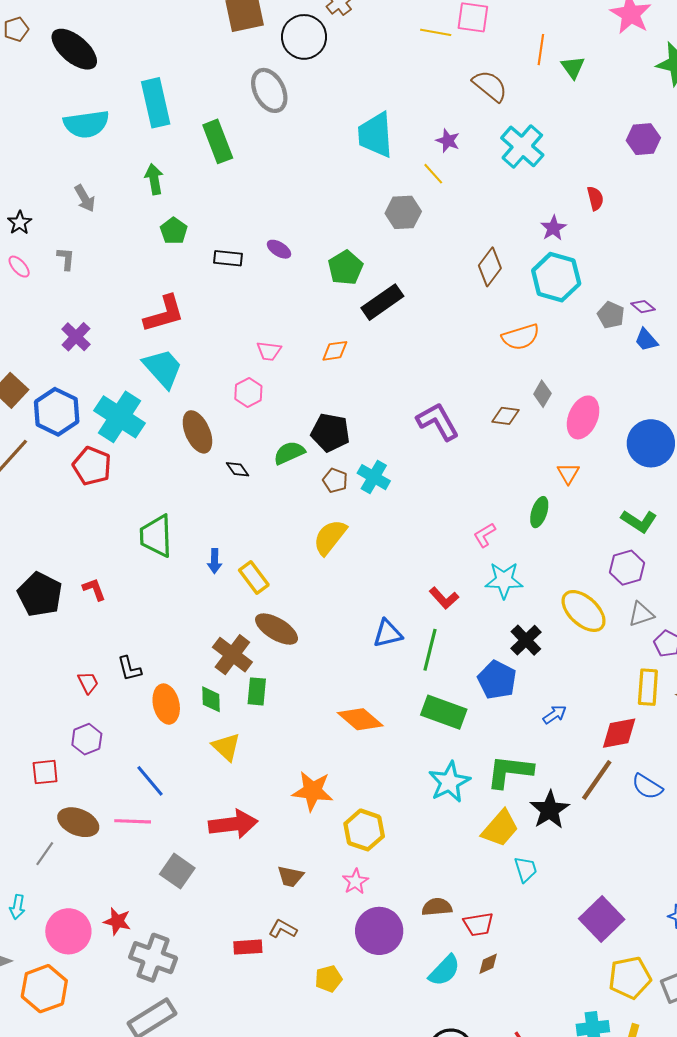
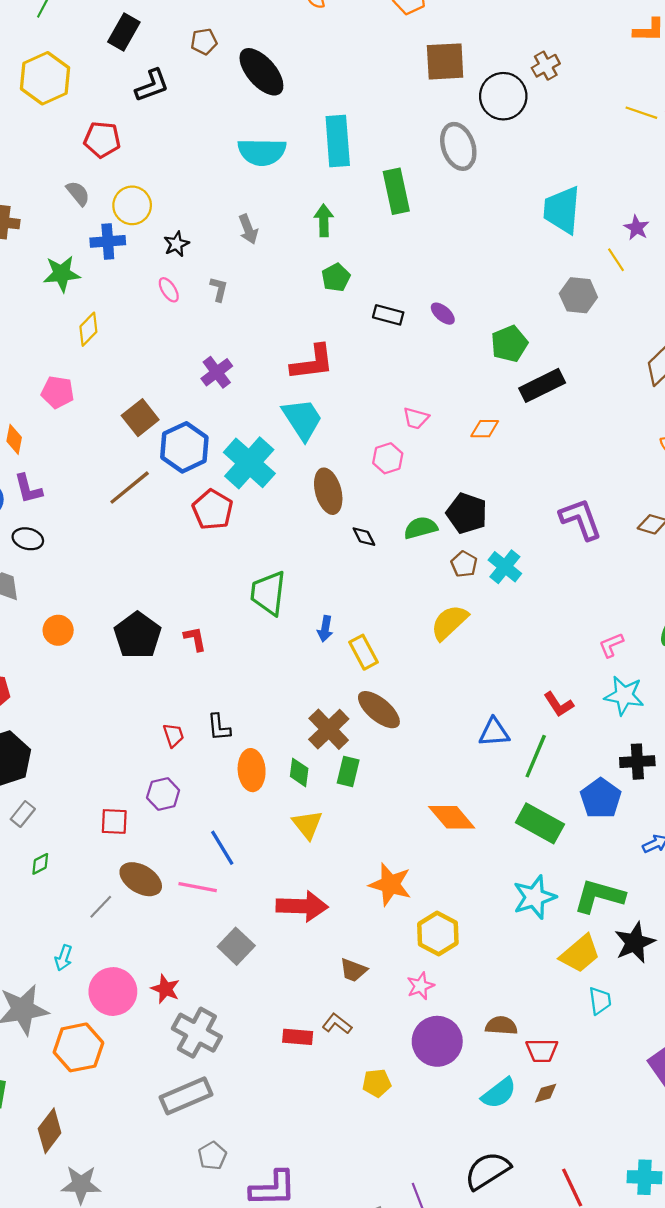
black cross: (526, 640) -> (637, 762), turned 32

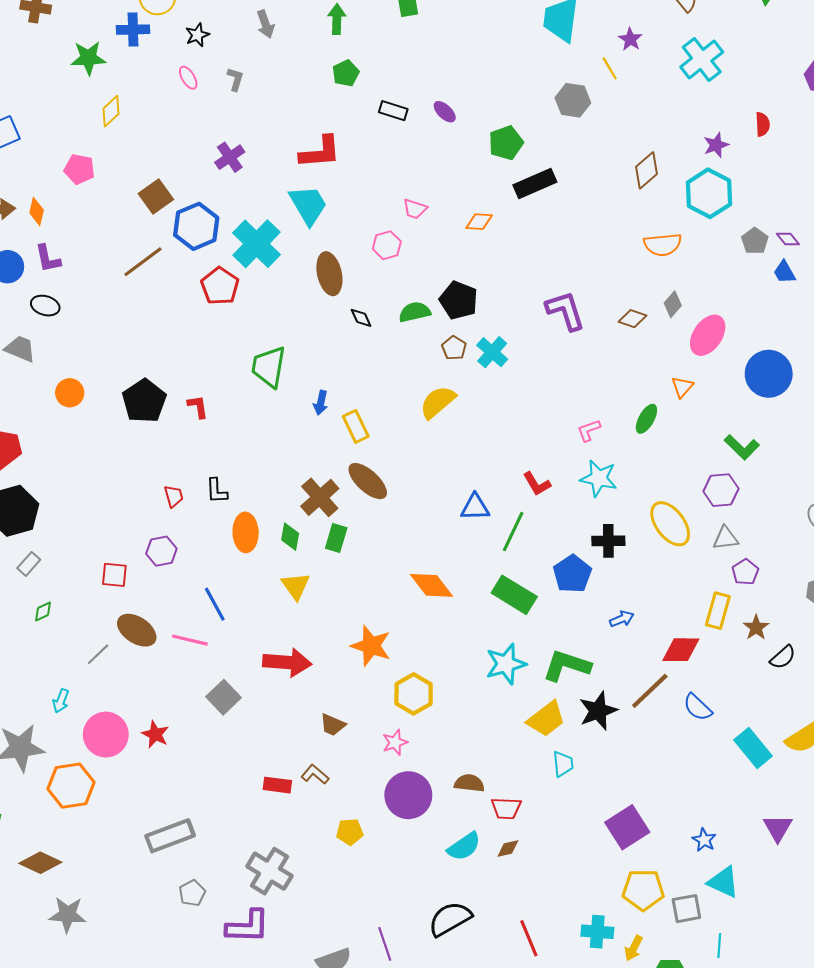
gray cross: (197, 1033) -> (269, 871), moved
brown diamond: (50, 1131) -> (40, 863), turned 75

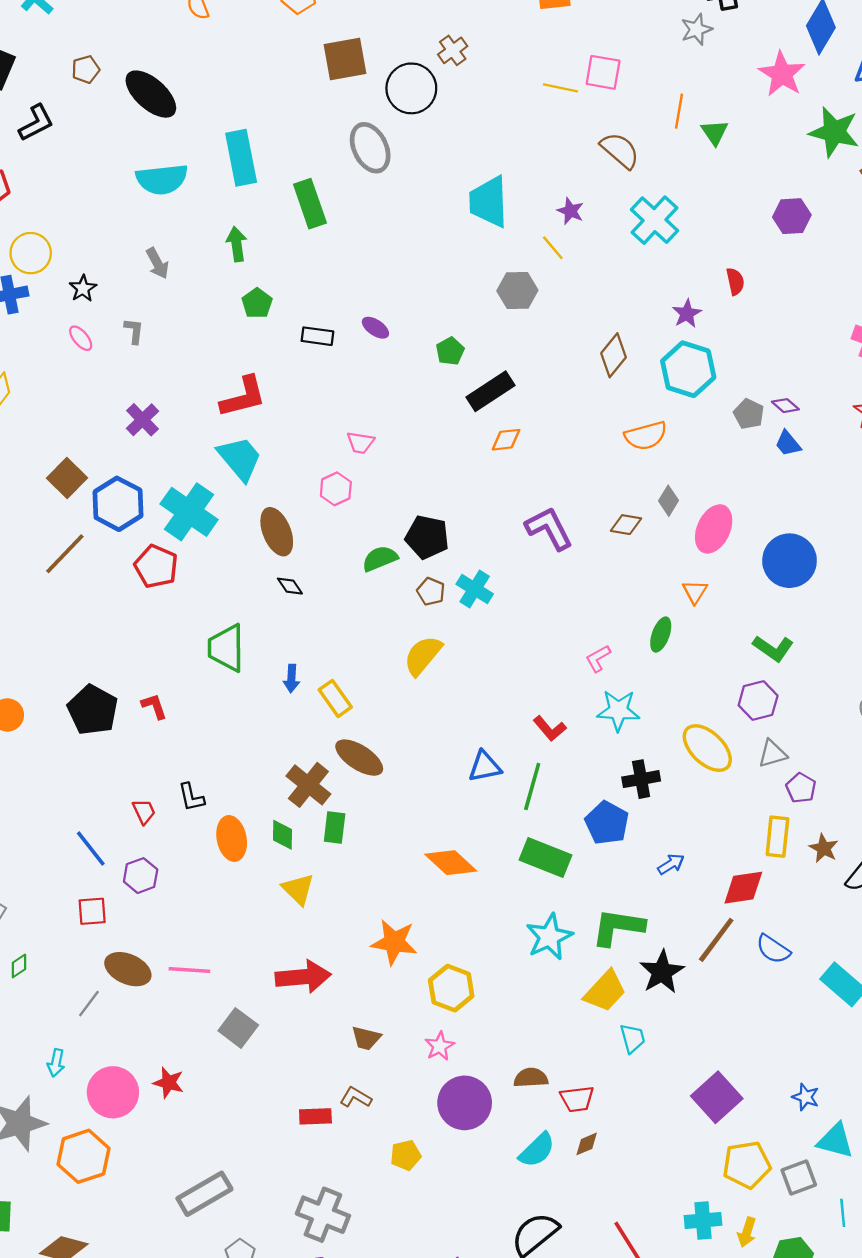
green pentagon: (506, 143) -> (450, 351), size x0.7
orange diamond: (479, 222) -> (506, 440), moved
black diamond: (361, 318) -> (290, 586), moved
blue line: (215, 604) -> (91, 848), moved

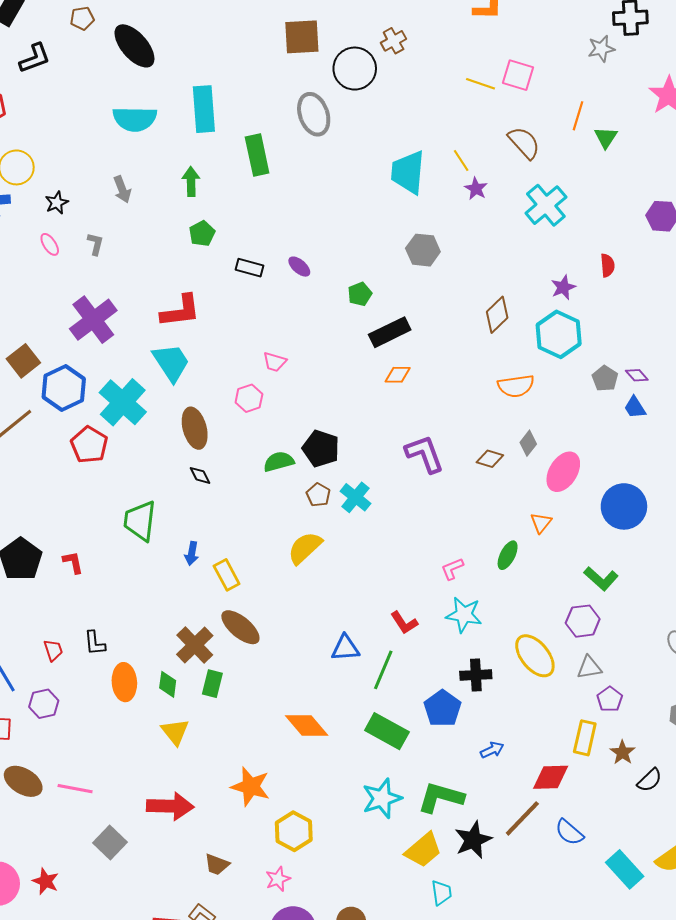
yellow line: (553, 248) -> (461, 160), moved
purple cross: (143, 420) -> (93, 320), size x1.6

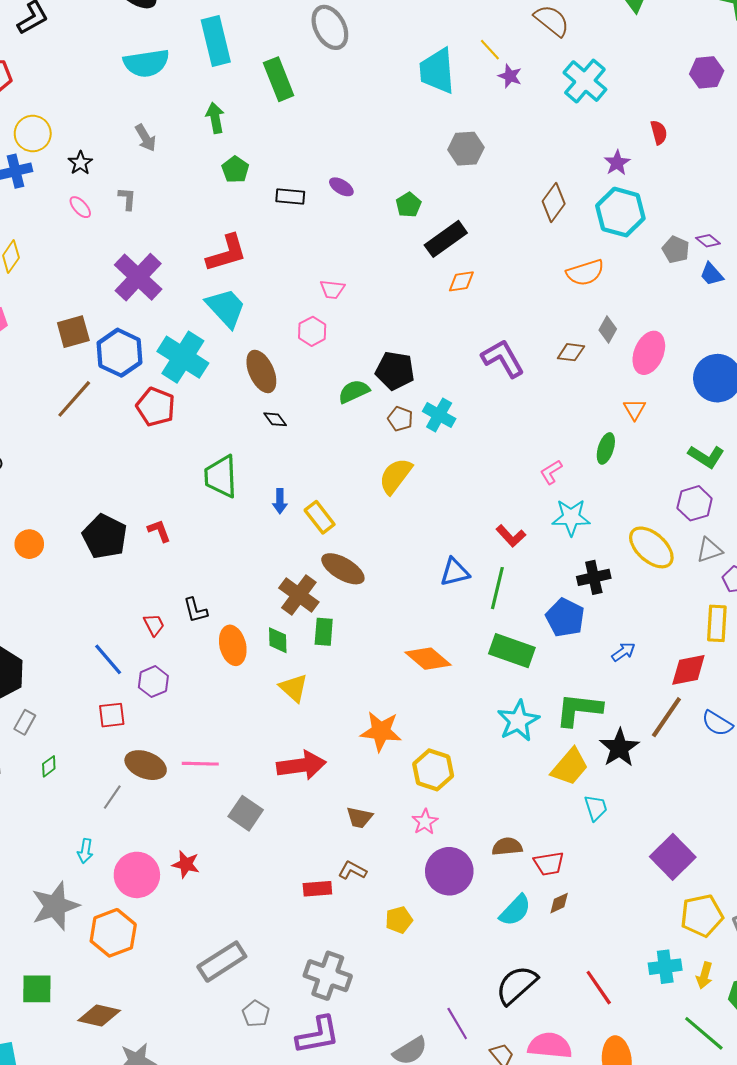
brown square: (23, 361) -> (73, 332), turned 32

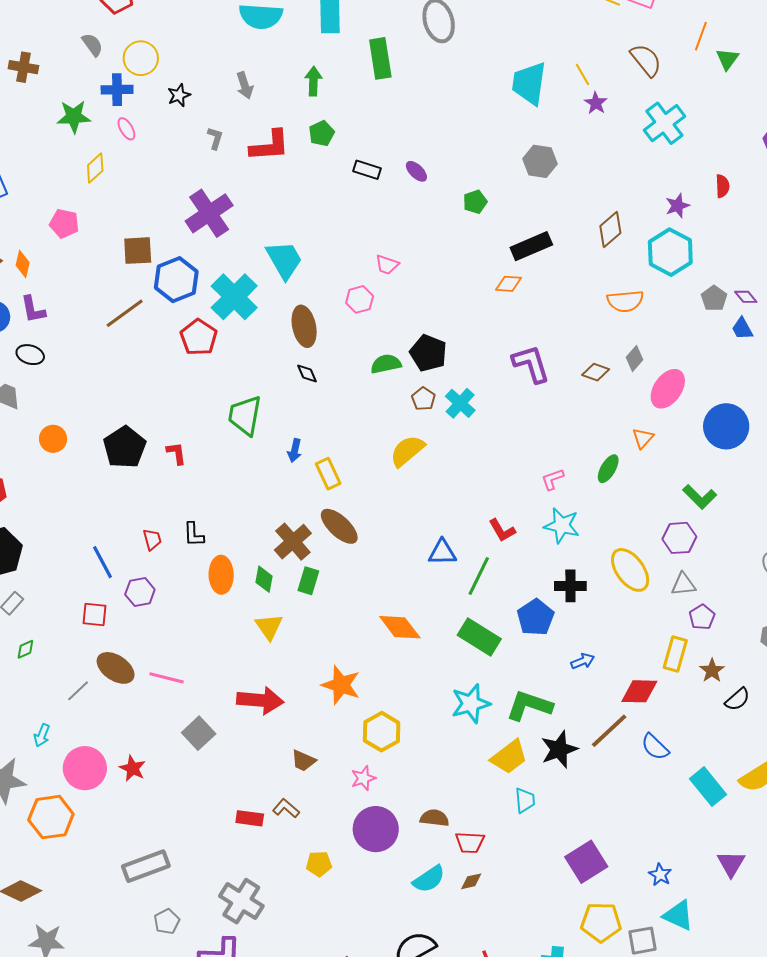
pink ellipse: (80, 207) -> (126, 129), moved
black rectangle: (446, 239) -> (531, 246), moved
red L-shape: (227, 253) -> (270, 146), moved

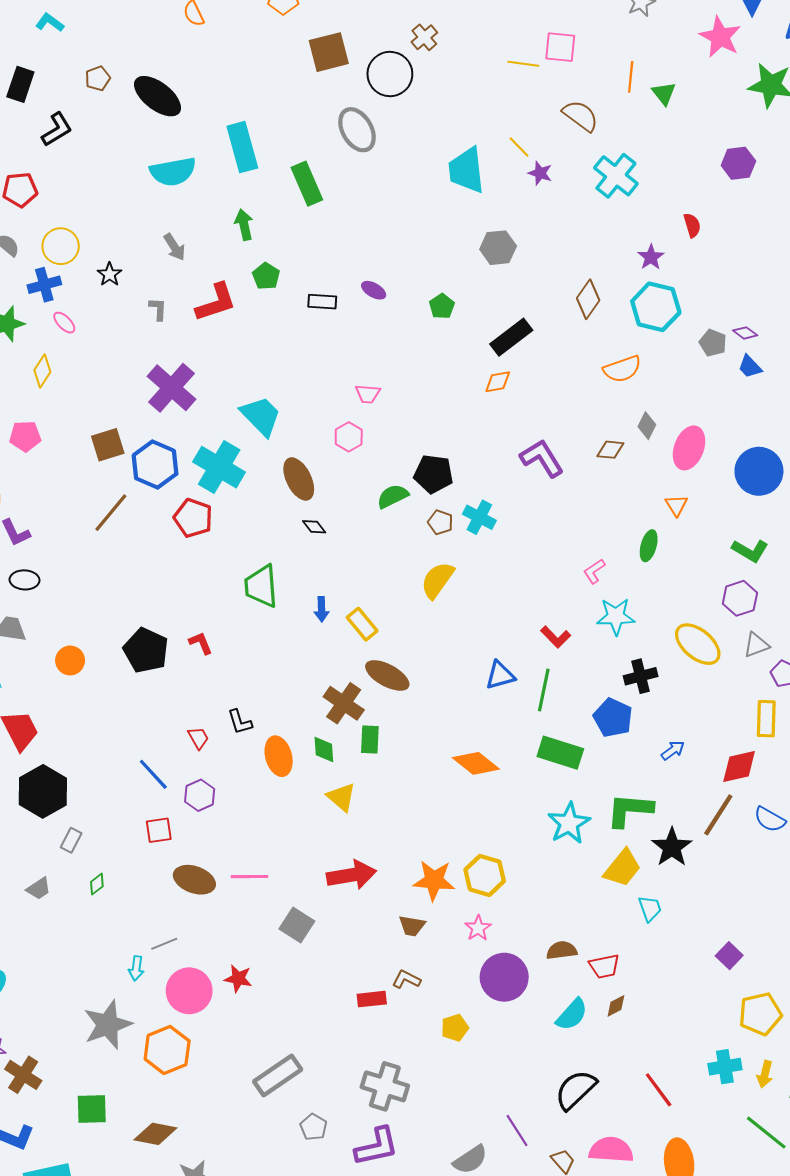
orange star: (341, 685) -> (434, 880), moved
gray line: (78, 691) -> (164, 944), moved, turned 35
purple square: (586, 862) -> (729, 956), size x0.6

